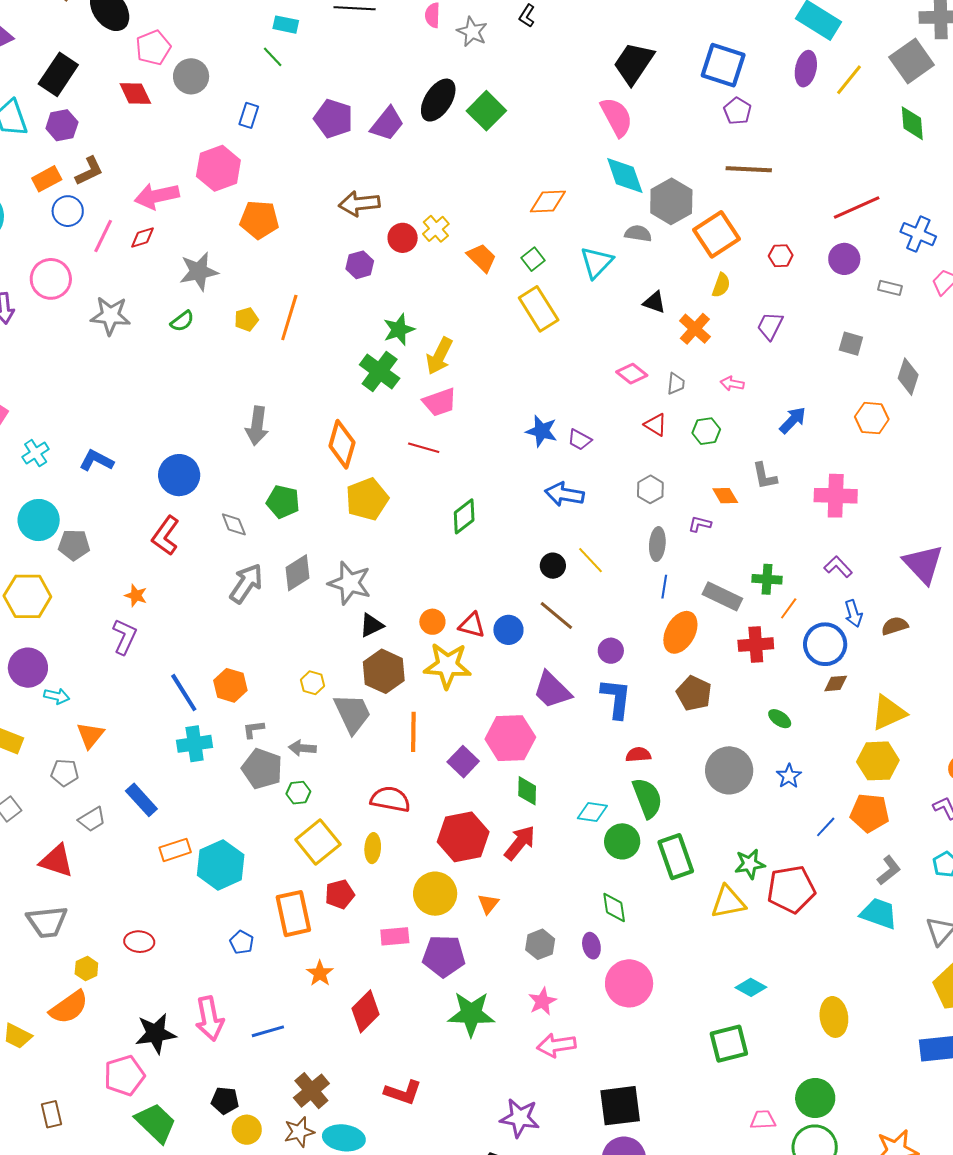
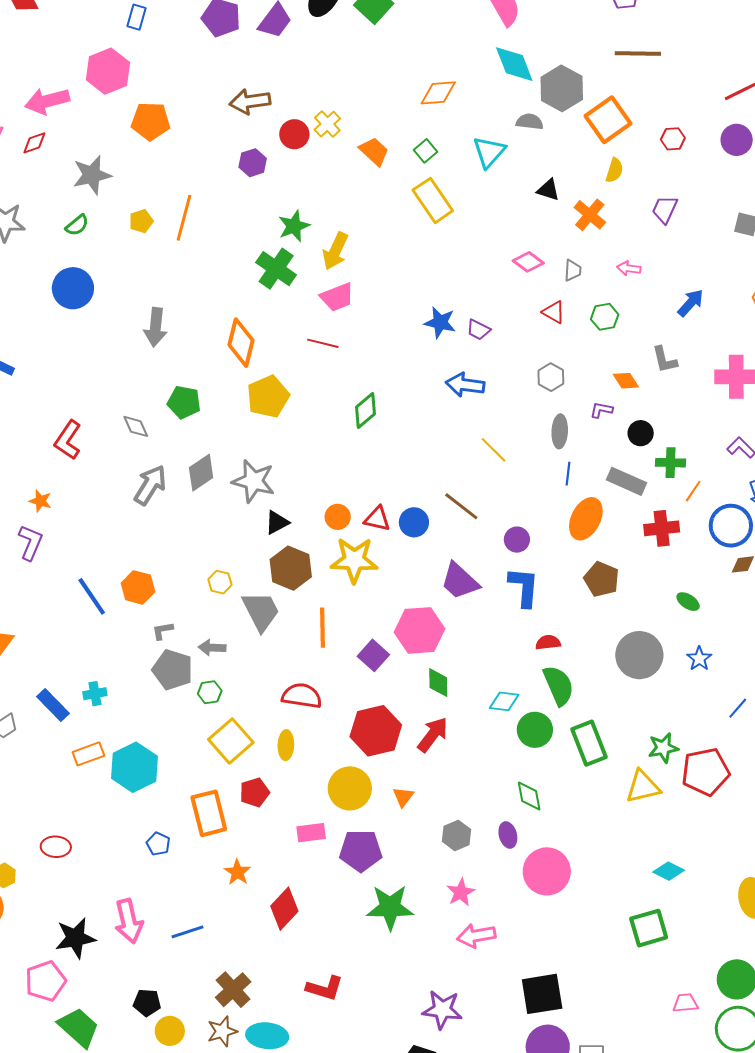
blue circle: (179, 475) -> (73, 288), moved
black circle: (553, 566) -> (641, 433), moved
cyan cross: (195, 744) -> (95, 694), moved, size x0.7

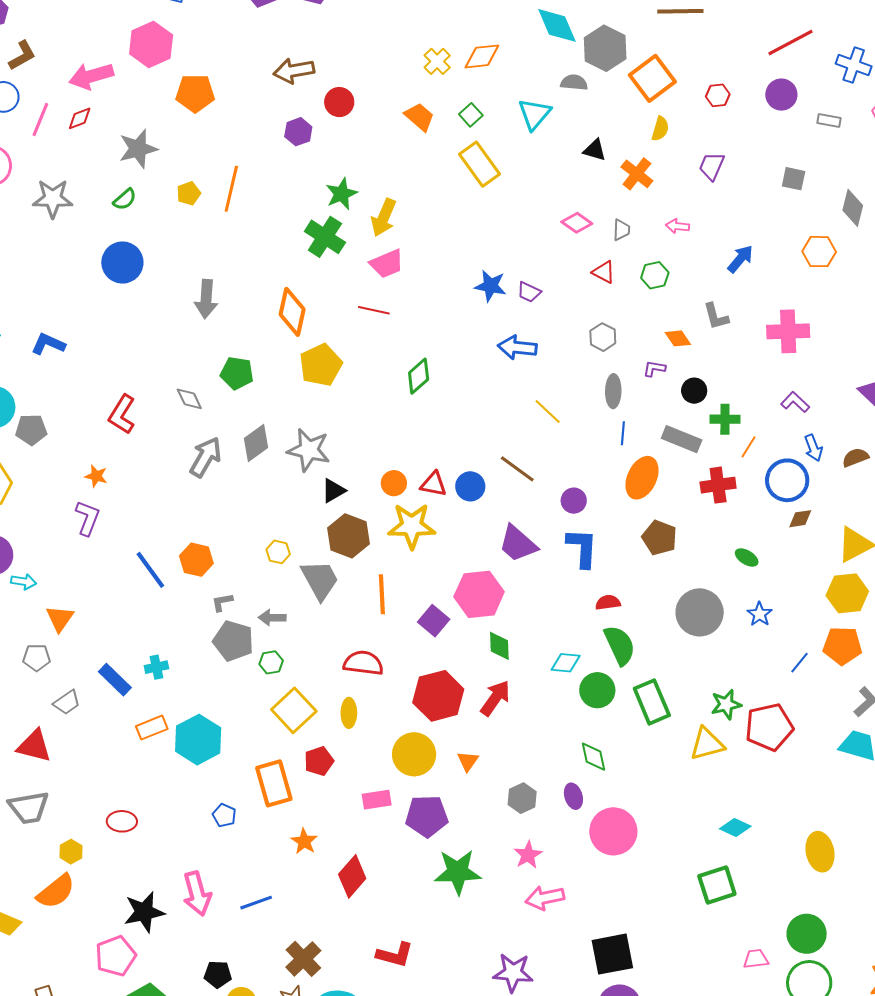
yellow cross: (327, 124) -> (437, 61), moved

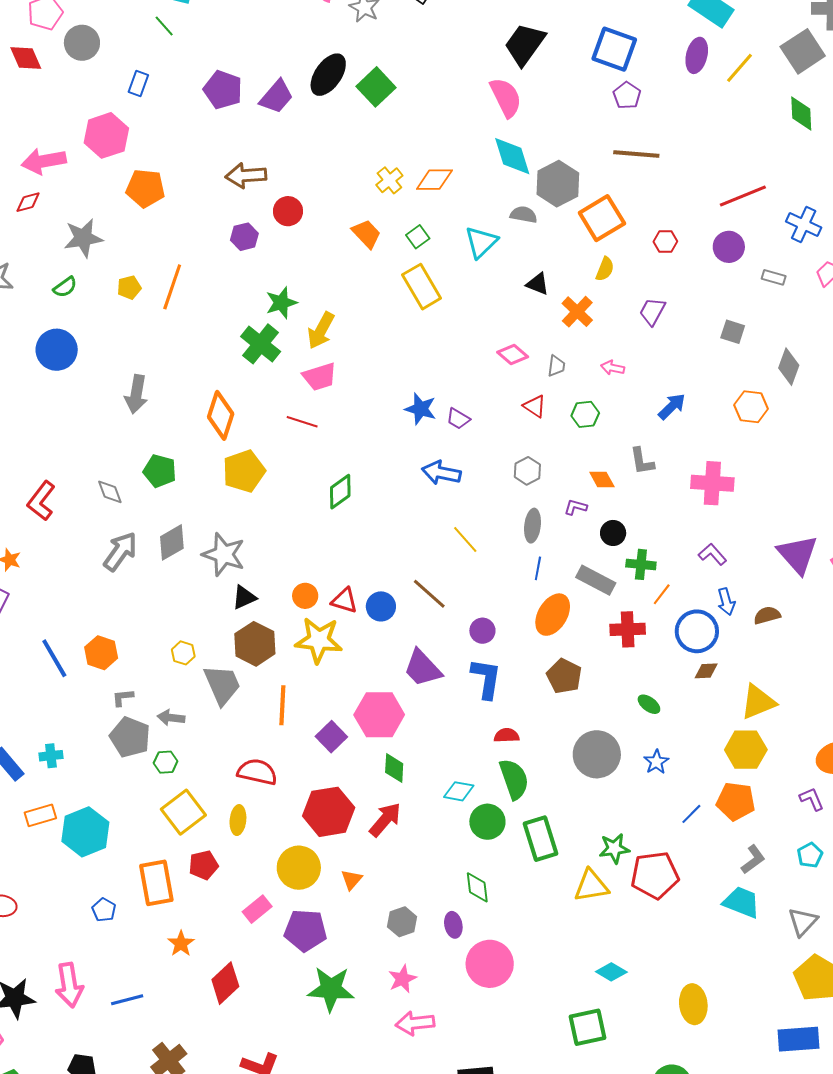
pink rectangle: (377, 800) -> (257, 909), turned -36

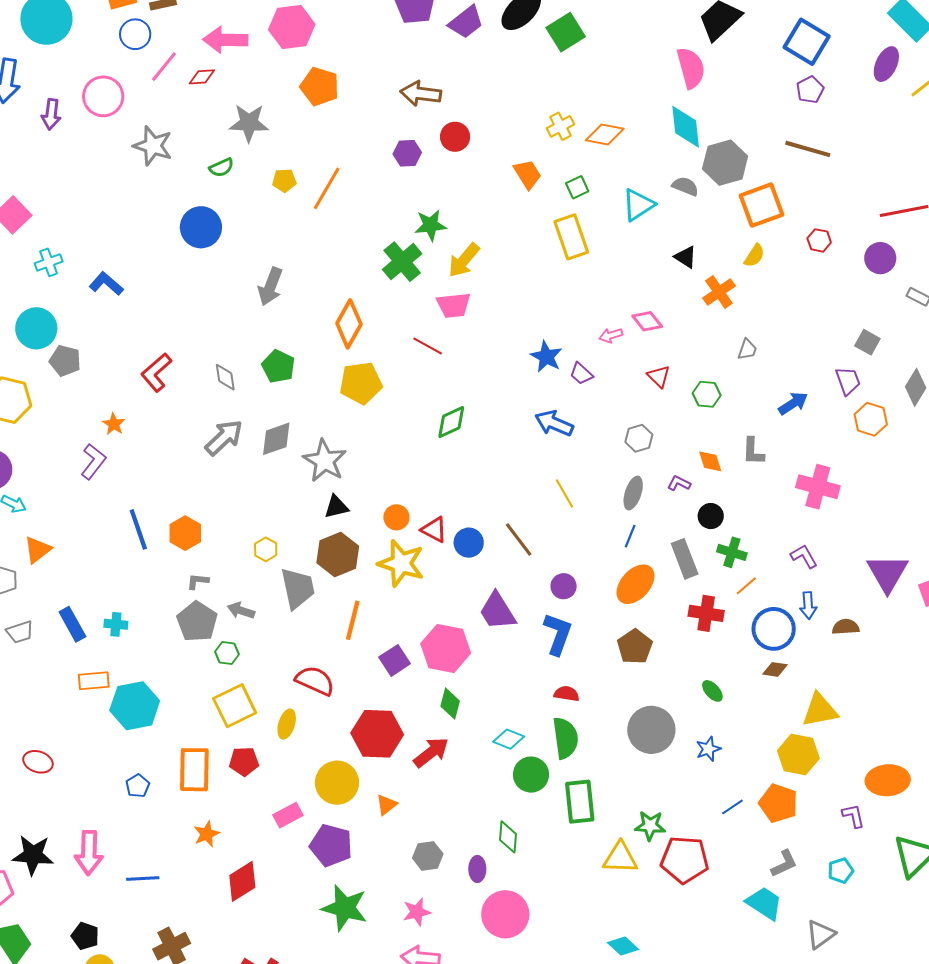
purple trapezoid: (652, 311) -> (848, 381), moved, turned 120
gray trapezoid: (556, 366) -> (747, 349), moved
pink arrow: (613, 368) -> (611, 335), moved, turned -40
gray rectangle: (596, 580) -> (685, 559), turned 30

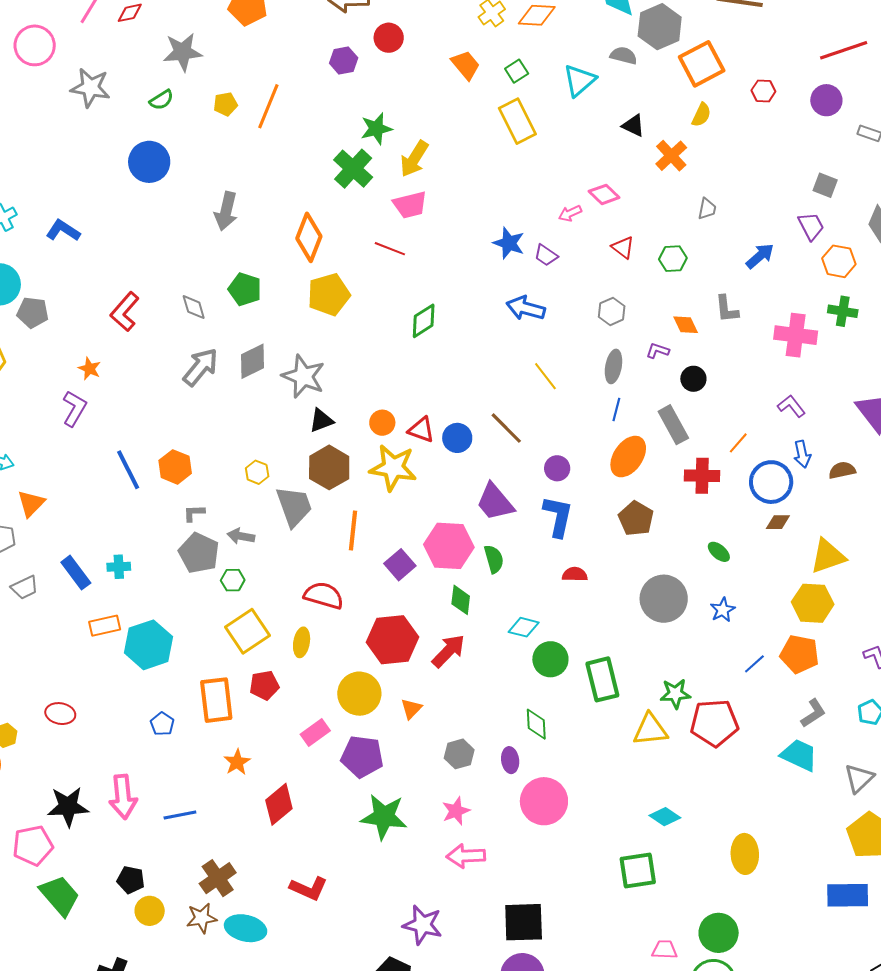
green cross: (732, 552) -> (843, 311), moved
green semicircle: (565, 738) -> (494, 559), moved, size x0.7

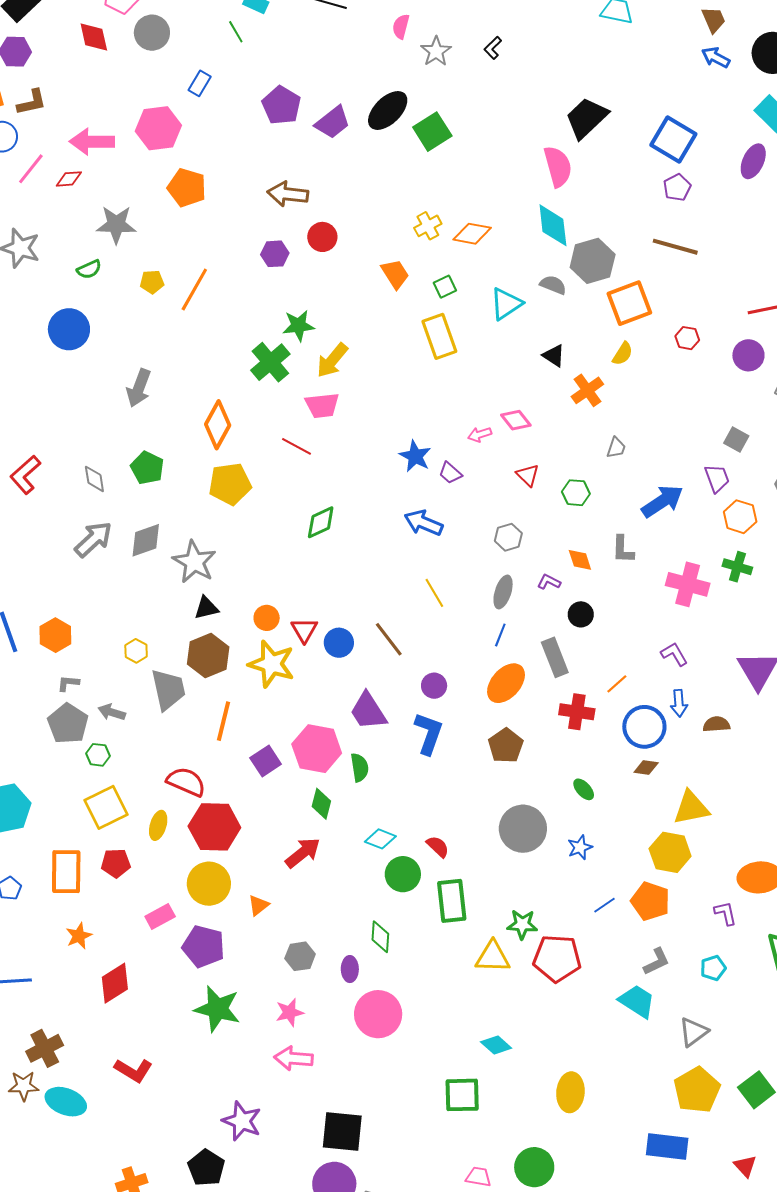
blue arrow: (760, 256) -> (662, 501), size x1.4
red triangle: (421, 430) -> (304, 630), turned 32
red semicircle: (575, 574) -> (438, 847), moved, turned 35
red hexagon: (393, 640) -> (214, 827), moved

